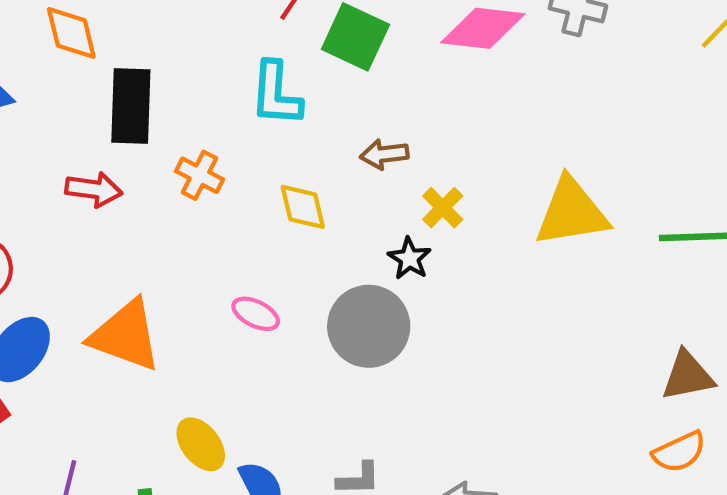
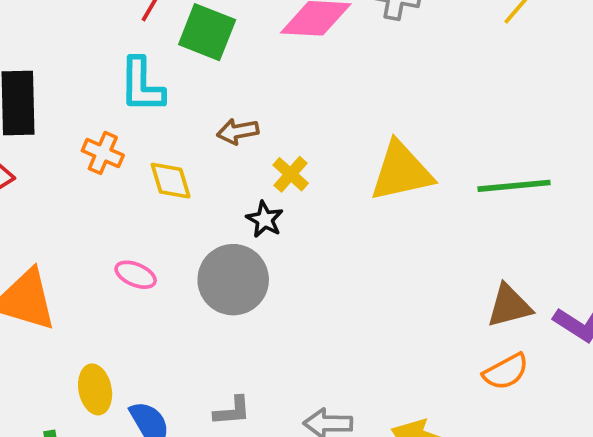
orange cross: (199, 175) -> (103, 153), moved
yellow ellipse: (201, 444) -> (95, 389), turned 30

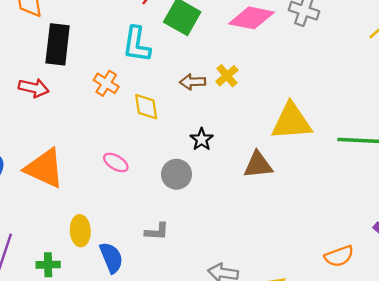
yellow cross: (291, 174) -> (227, 76), moved
gray circle: (233, 280) -> (176, 174), size x0.7
brown triangle: (509, 306) -> (258, 165), moved
gray L-shape: (232, 411) -> (157, 231), moved

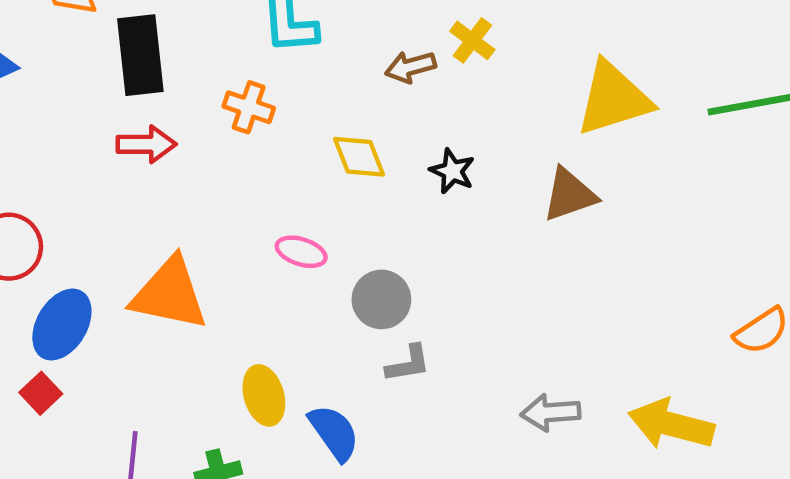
red arrow: (34, 88) -> (146, 144), moved
yellow diamond: (146, 107) -> (359, 157), moved
gray circle: (176, 174) -> (381, 299), moved

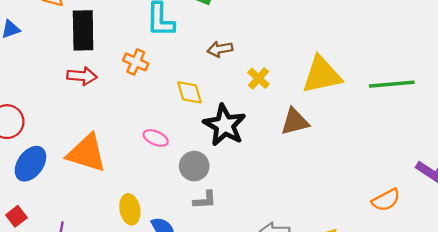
yellow cross: (472, 40) -> (259, 78), moved
black star: (452, 171) -> (225, 125), moved, size x1.8
red square: (41, 393) -> (16, 216), moved

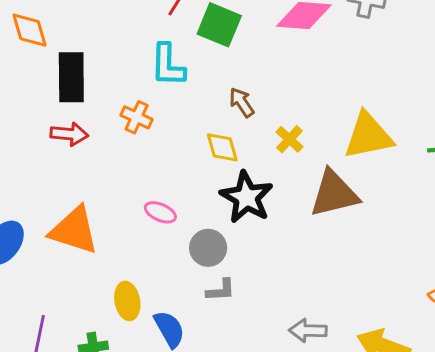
brown arrow: (220, 49) -> (242, 102), turned 65
yellow diamond: (190, 92) -> (222, 147), moved
brown triangle: (295, 122) -> (334, 194), size x1.4

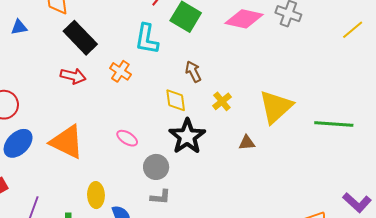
black rectangle: (71, 77) -> (80, 38), turned -52
yellow triangle: (368, 136) -> (276, 107), turned -39
brown triangle: (334, 194) -> (247, 143), size x0.5

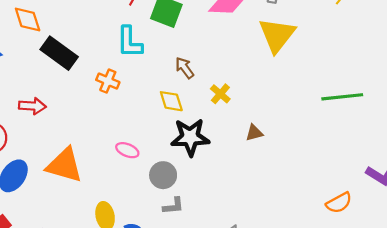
red arrow: (73, 76) -> (32, 106), moved
yellow triangle: (276, 107) -> (277, 35), moved
black star: (187, 136) -> (190, 137), turned -30

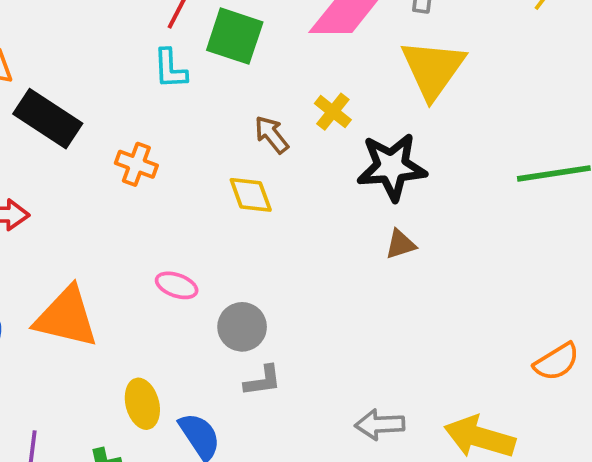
cyan L-shape: (130, 42) -> (170, 69), moved, size x0.7
yellow cross: (220, 94) -> (333, 112), moved
black star: (190, 137) -> (392, 167), moved

